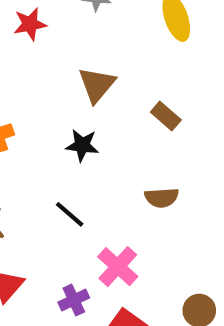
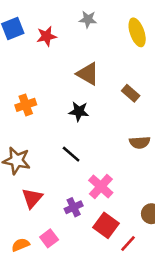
brown triangle: (97, 85) -> (88, 74), turned -40
brown semicircle: (162, 198) -> (140, 142), moved

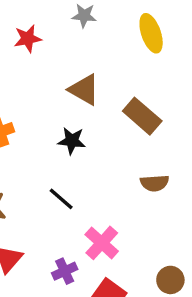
brown rectangle: (131, 93) -> (142, 116), size x1.5

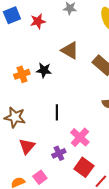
black star: (72, 141) -> (44, 70), moved
black line: (61, 199) -> (57, 112), turned 49

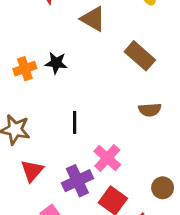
brown triangle: (70, 50) -> (93, 19), moved
purple cross: (59, 153) -> (77, 181), size x1.5

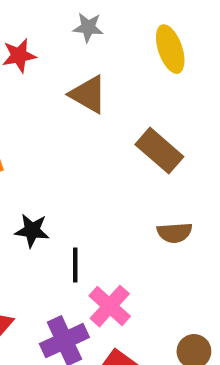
black star: (56, 63) -> (32, 230), moved
black line: (75, 123) -> (75, 265), moved

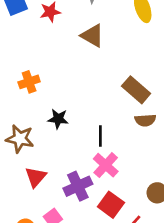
brown rectangle: (159, 151) -> (136, 90), moved
black line: (75, 265) -> (100, 136), moved

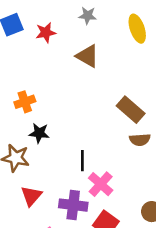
black star: (58, 119) -> (39, 133), moved
black line: (100, 136) -> (82, 161), moved
purple cross: (78, 186) -> (73, 205), turned 32

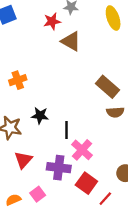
red star: (46, 33) -> (52, 21), moved
black star: (39, 133) -> (40, 116), moved

